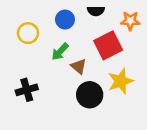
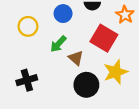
orange star: (130, 21) -> (125, 15), turned 30
red square: (108, 45) -> (104, 38), turned -32

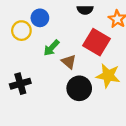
blue circle: (63, 14) -> (40, 18), moved
yellow star: (116, 72) -> (108, 76), turned 30

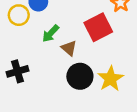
red square: (97, 42) -> (98, 27), turned 32
yellow star: (108, 76) -> (111, 79), moved, turned 30

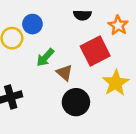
yellow star: (111, 79) -> (116, 83), moved

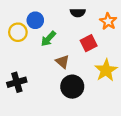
red square: (95, 51) -> (89, 43), size x0.7
green arrow: (45, 57) -> (48, 39), moved

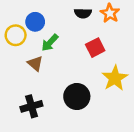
orange star: (108, 21) -> (110, 13), moved
brown triangle: (62, 62) -> (35, 63), moved
black cross: (17, 82) -> (31, 106), moved

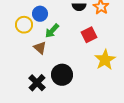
black circle: (77, 97) -> (62, 75), moved
black cross: (31, 106) -> (37, 83), turned -30

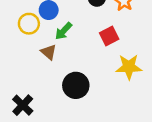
yellow star: (105, 60) -> (129, 67), turned 30
black cross: (37, 83) -> (23, 105), moved

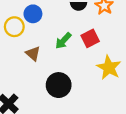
green arrow: (63, 31) -> (63, 41), moved
yellow star: (129, 67) -> (109, 68), turned 30

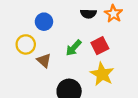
yellow circle: (14, 27) -> (26, 44), moved
yellow star: (109, 68) -> (102, 74), moved

